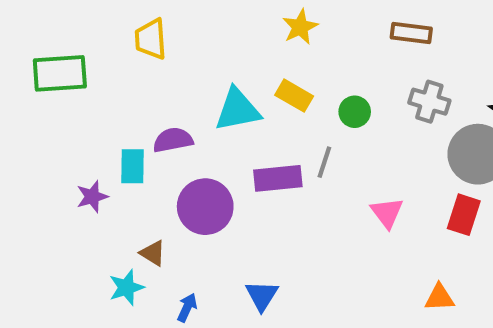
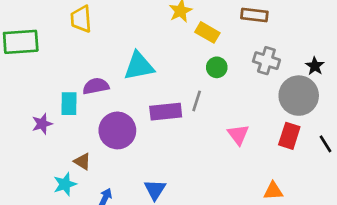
yellow rectangle: (294, 96) -> (207, 32), moved

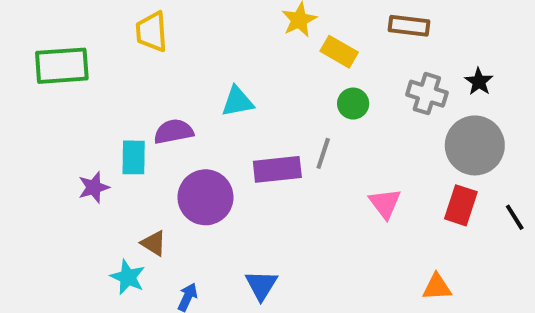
cyan triangle: (139, 66) -> (237, 102), size x0.7
black star: (315, 66) -> (479, 82), moved
cyan star: (65, 184) -> (128, 277), turned -30

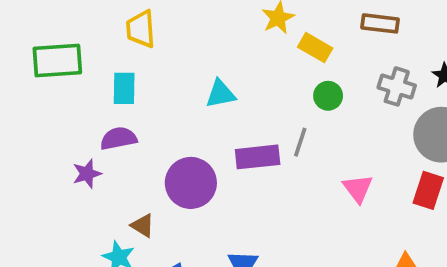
purple semicircle: (174, 131) -> (119, 138), moved
cyan rectangle: (134, 157) -> (124, 88), moved

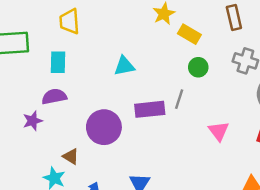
brown rectangle: (380, 23) -> (234, 18), turned 70

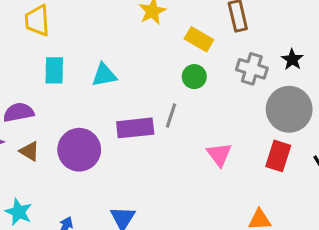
yellow rectangle: (189, 34) -> (199, 39), moved
cyan rectangle: (58, 62) -> (54, 70), moved
brown triangle: (71, 156) -> (29, 151), moved

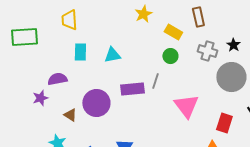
brown triangle: (29, 151) -> (70, 115), moved
pink triangle: (219, 154) -> (186, 106), size x1.5
red rectangle: (278, 156) -> (224, 123), moved

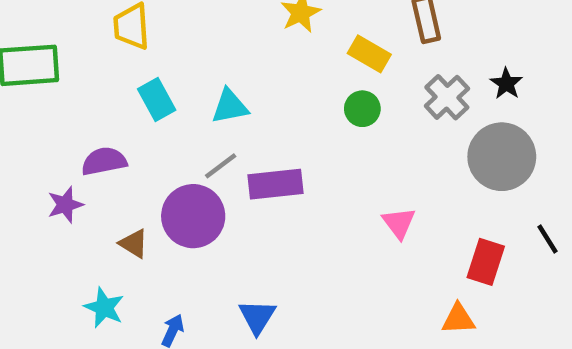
gray cross: (207, 51) -> (447, 97), turned 30
cyan rectangle: (80, 52) -> (157, 100), turned -30
gray line: (155, 81) -> (221, 166), moved, turned 35
pink triangle: (186, 106) -> (399, 223), size x0.6

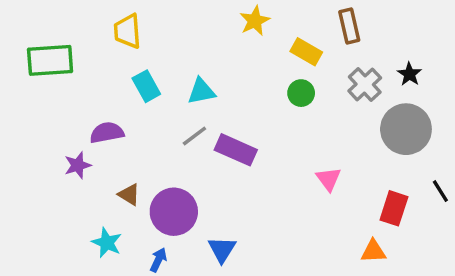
purple rectangle: (275, 184) -> (236, 150), turned 30
purple circle: (193, 216) -> (174, 212), moved

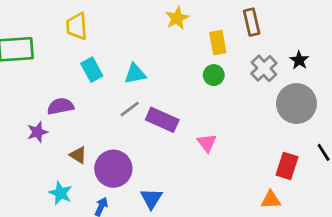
yellow rectangle: (306, 52) -> (218, 43), turned 50
pink triangle: (329, 179) -> (207, 143), moved

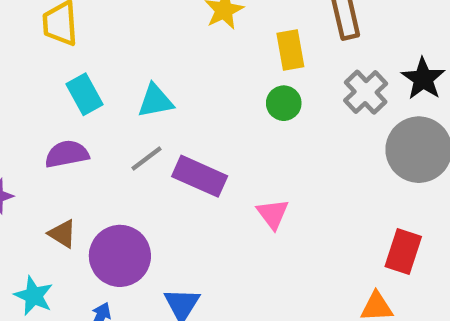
black star: (299, 60) -> (423, 79), size x1.4
purple semicircle: (60, 106) -> (67, 154), moved

